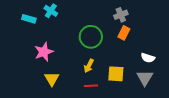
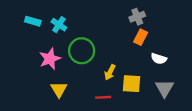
cyan cross: (51, 11) -> (59, 25), moved
green circle: (91, 37) -> (82, 51), moved
white semicircle: (148, 58) -> (159, 59), moved
yellow arrow: (89, 66) -> (110, 72), moved

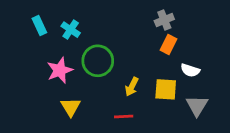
cyan rectangle: (33, 21) -> (39, 25), turned 49
yellow square: (132, 84) -> (166, 89), moved

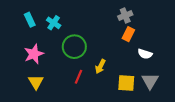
pink star: (60, 70) -> (34, 54), moved
yellow square: (166, 89) -> (126, 83), moved
yellow triangle: (71, 107) -> (36, 82), moved
red line: (124, 117) -> (78, 77), moved, turned -64

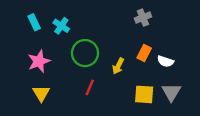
orange rectangle: (128, 34) -> (144, 53), moved
yellow arrow: (100, 66) -> (118, 66), moved

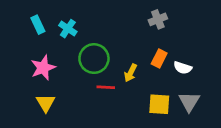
red line: (90, 87) -> (106, 87), moved, turned 70

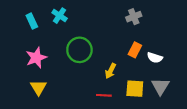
cyan cross: (68, 29) -> (60, 16), moved
yellow arrow: (130, 73) -> (110, 71), moved
red line: (106, 87) -> (104, 95), moved

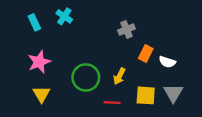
gray cross: (134, 17) -> (127, 30), moved
green circle: (79, 50) -> (86, 77), moved

